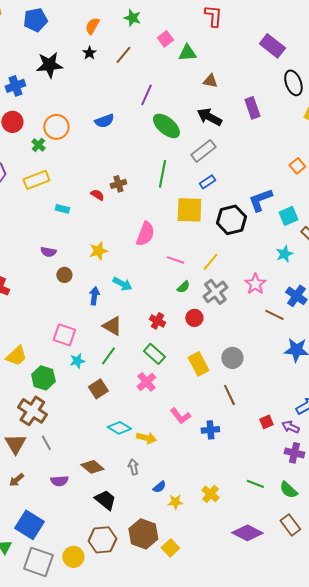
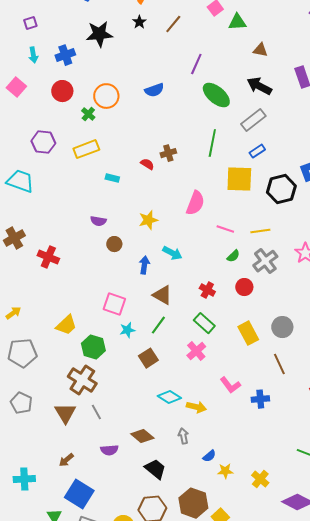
yellow line: (210, 262) -> (260, 231), turned 42
brown arrow: (16, 480) -> (66, 460), moved
yellow cross: (210, 494) -> (260, 479), moved

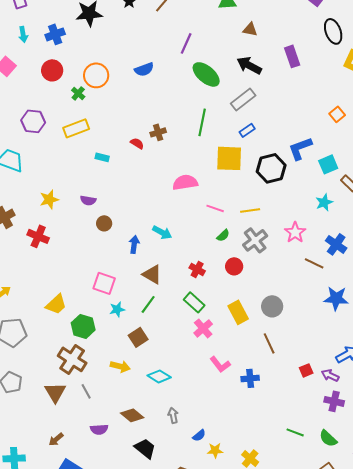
pink semicircle: (195, 203) -> (185, 182), turned -120
yellow star: (148, 220) -> (49, 199), moved
pink cross: (196, 351) -> (203, 328), moved
yellow arrow: (196, 407) -> (120, 366), moved

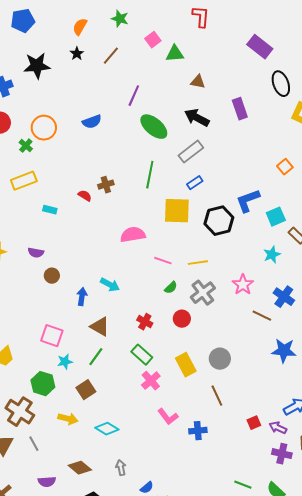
green hexagon: (83, 326) -> (43, 384), moved

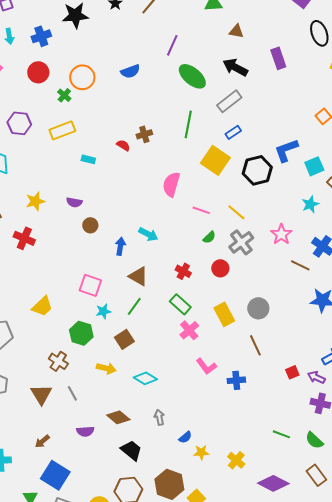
yellow square: (177, 211) -> (215, 160), turned 32
pink semicircle: (133, 235) -> (171, 184), turned -65
yellow line: (198, 263) -> (236, 212), turned 48
brown cross: (20, 412) -> (58, 361), size x0.7

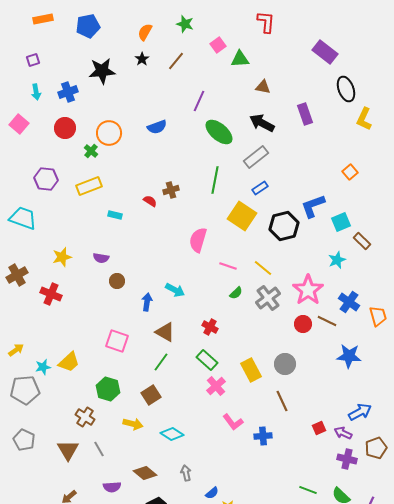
pink star: (281, 234) -> (308, 290), size x1.4
red circle: (220, 268) -> (303, 324), moved
cyan star: (103, 311) -> (43, 367), moved

